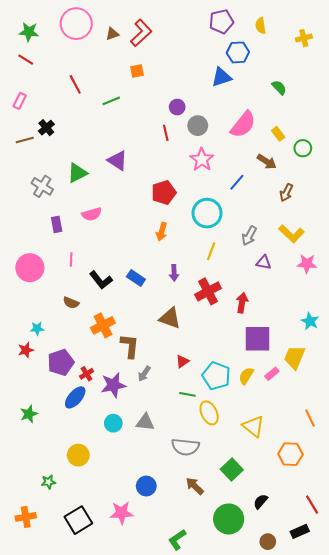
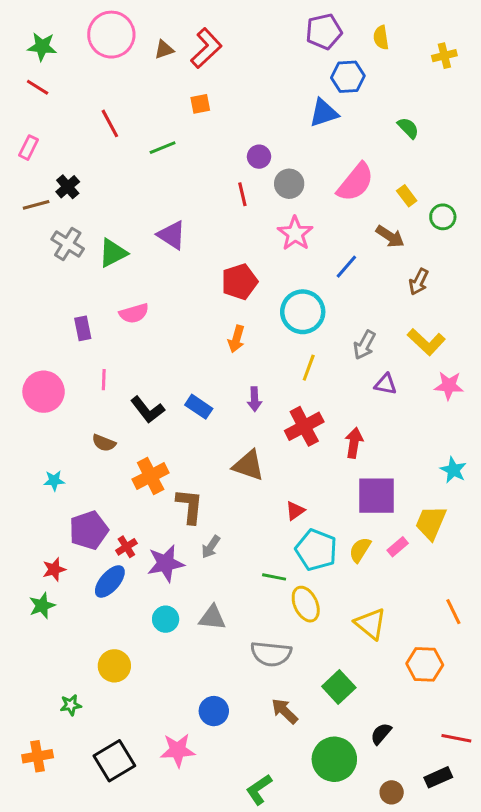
gray cross: (42, 186) -> (68, 244), moved
red star: (26, 350) -> (54, 569), moved
red triangle: (182, 361) -> (295, 511), moved
red line: (312, 505) -> (456, 738), turned -48

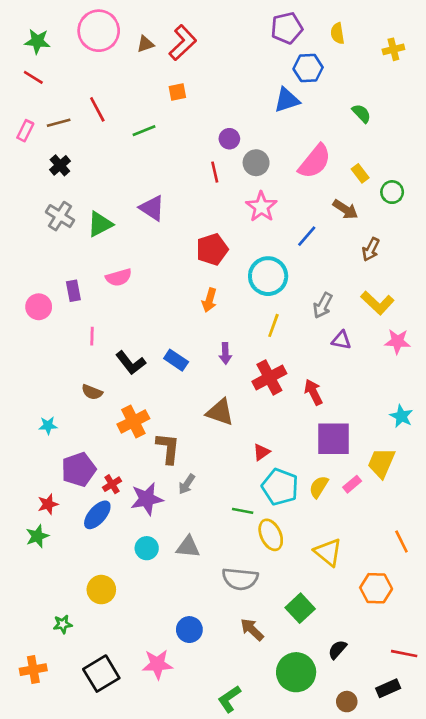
brown line: (36, 205) -> (59, 123), moved
pink circle: (44, 392) -> (39, 307), moved, size x0.7
red arrow: (354, 443) -> (313, 392), turned -35

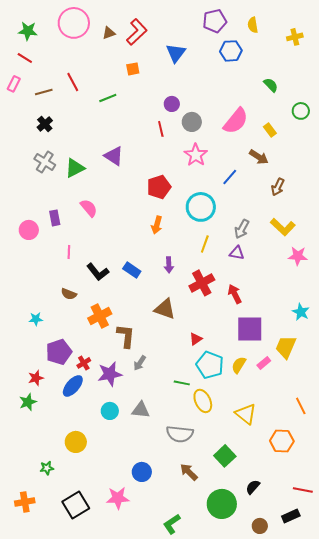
blue triangle: (287, 100) -> (176, 53), moved, turned -35
pink rectangle: (25, 131) -> (14, 84), moved
green circle: (392, 192) -> (301, 111), moved
pink semicircle: (119, 277) -> (89, 208), turned -114
purple triangle: (341, 340) -> (237, 253), moved

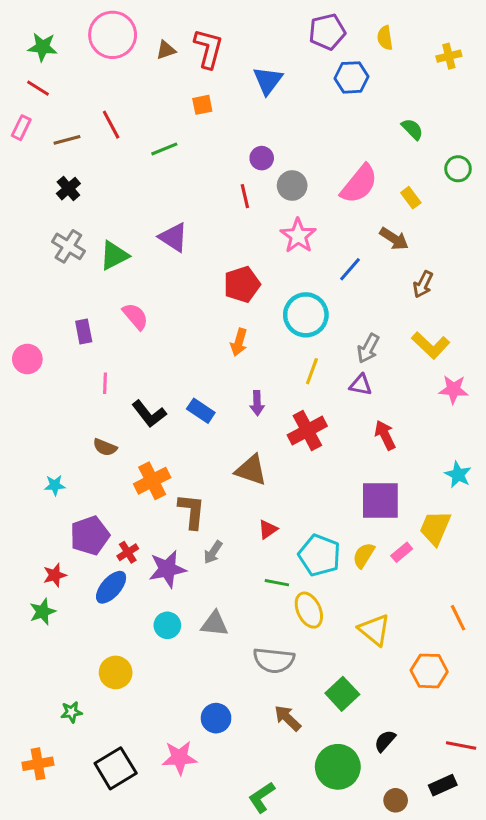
red L-shape: (137, 32) -> (208, 49), turned -32
pink circle: (29, 230) -> (27, 359), moved
red arrow: (235, 294) -> (385, 435), moved
red triangle: (196, 339) -> (268, 529), moved

